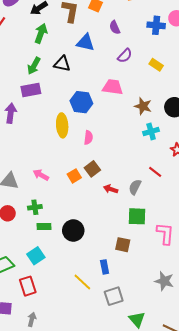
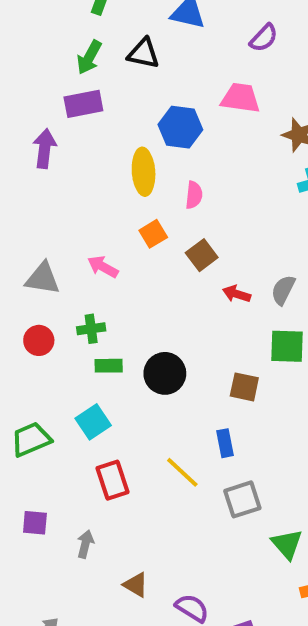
orange square: (74, 176) -> (153, 234), moved
brown square: (123, 245) -> (244, 387), moved
red rectangle: (28, 286) -> (112, 480), moved

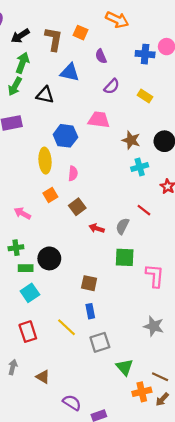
green arrow: (89, 57) -> (15, 86), moved
black circle: (165, 373) -> (49, 258), moved
brown square: (244, 387) -> (89, 283), moved
cyan square: (93, 422) -> (30, 293), moved
brown triangle: (136, 585) -> (43, 377), moved

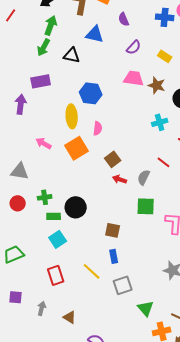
pink trapezoid: (99, 120) -> (134, 78), moved
brown star: (131, 140) -> (157, 85), moved
orange square: (50, 195) -> (77, 148), size x1.6
brown square: (77, 207) -> (113, 159), moved
pink arrow: (22, 213) -> (44, 143), moved

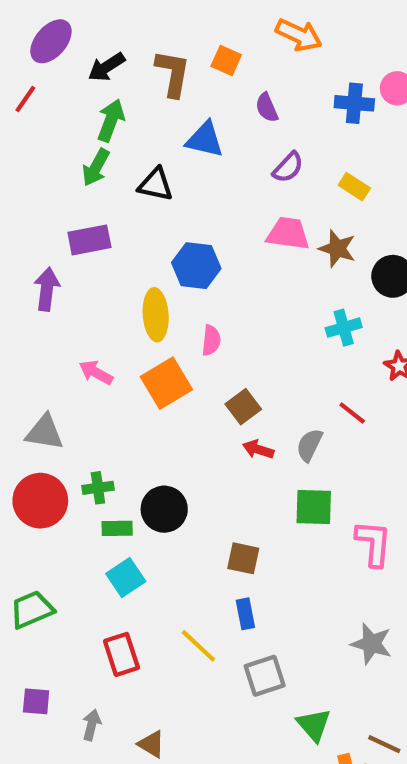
red circle: (18, 203) -> (40, 501), size x1.6

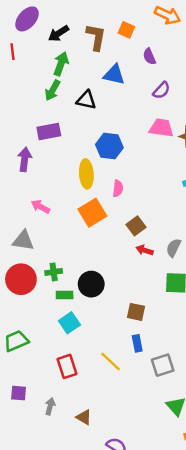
red line: (25, 99) -> (13, 52), turned -42
pink arrow: (96, 372) -> (40, 207), moved
gray square: (265, 676) -> (163, 365), moved

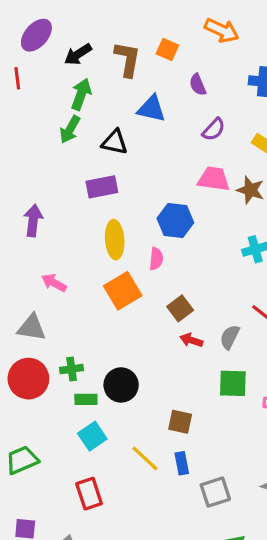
purple rectangle: (49, 132) -> (102, 187), moved
blue hexagon: (109, 146) -> (175, 220), moved
yellow line: (111, 362) -> (145, 458), moved

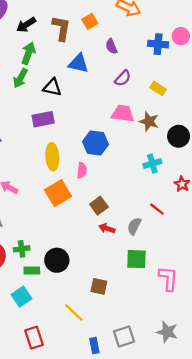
orange square: (167, 50) -> (90, 21), turned 35
cyan square: (92, 436) -> (22, 297), moved
blue rectangle: (182, 463) -> (94, 346), moved

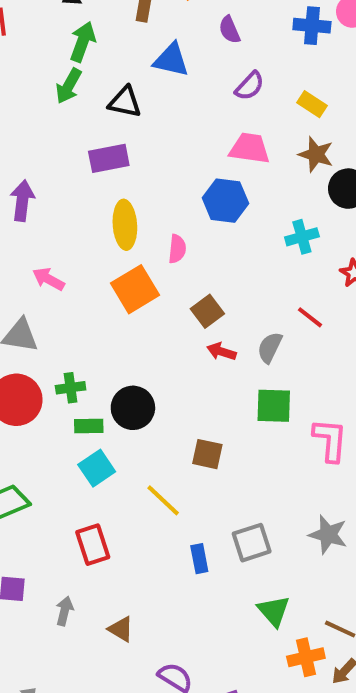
brown star: (149, 121) -> (316, 154), moved
blue hexagon: (95, 143) -> (225, 201), moved
cyan square: (22, 297) -> (97, 468), moved

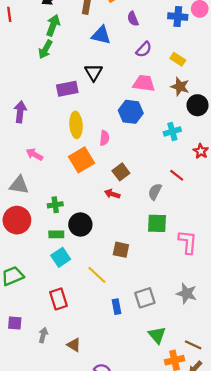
black triangle: (125, 102) -> (94, 72), moved, turned 48
red arrow: (221, 351) -> (112, 194), moved
green cross: (71, 388) -> (55, 205), moved

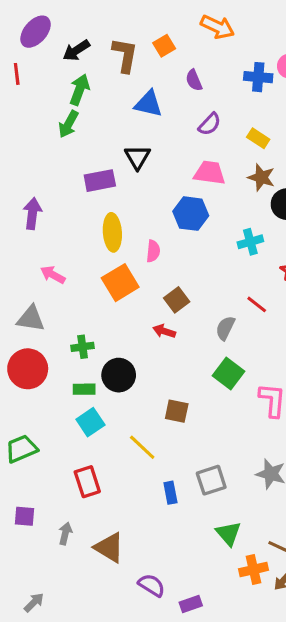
green square: (157, 223) -> (228, 373), turned 35
brown triangle: (74, 345) -> (109, 548), size x1.5

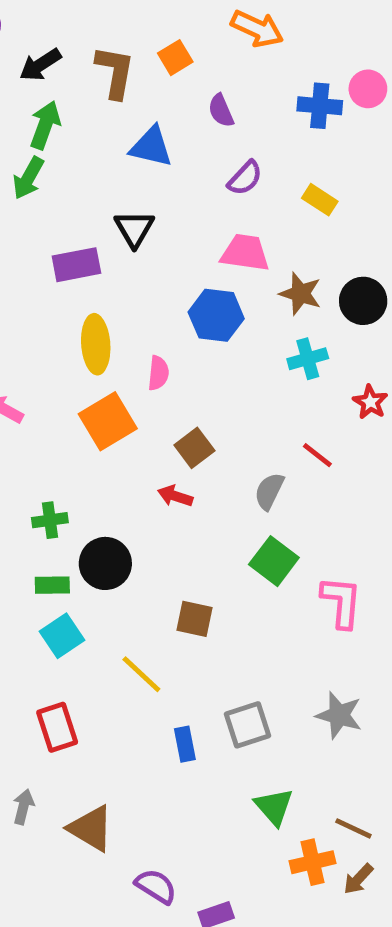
brown star: (261, 177) -> (300, 294), moved

